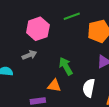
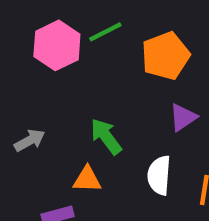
pink hexagon: (38, 29) -> (57, 45), moved
gray arrow: (29, 55) -> (30, 140), moved

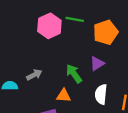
green line: (105, 32) -> (75, 19), turned 36
purple triangle: (183, 117) -> (97, 64), moved

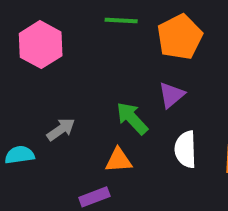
pink hexagon: (49, 26) -> (41, 45), moved

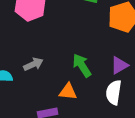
purple triangle: (171, 95) -> (119, 65), moved

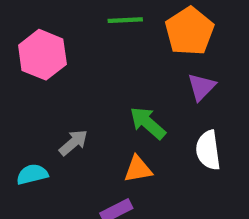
purple triangle: (119, 65) -> (201, 87), moved

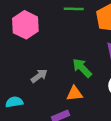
cyan semicircle: (32, 174) -> (14, 102), moved

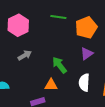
gray arrow: (39, 76) -> (25, 55), moved

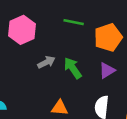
gray arrow: (25, 55) -> (46, 62), moved
green arrow: (59, 65) -> (73, 68), moved

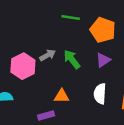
pink hexagon: (22, 30) -> (23, 66), moved
orange pentagon: (108, 37) -> (103, 30), turned -30

